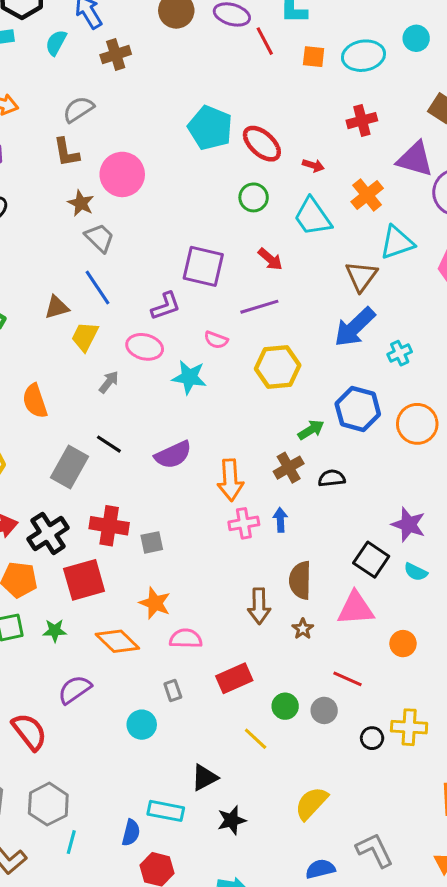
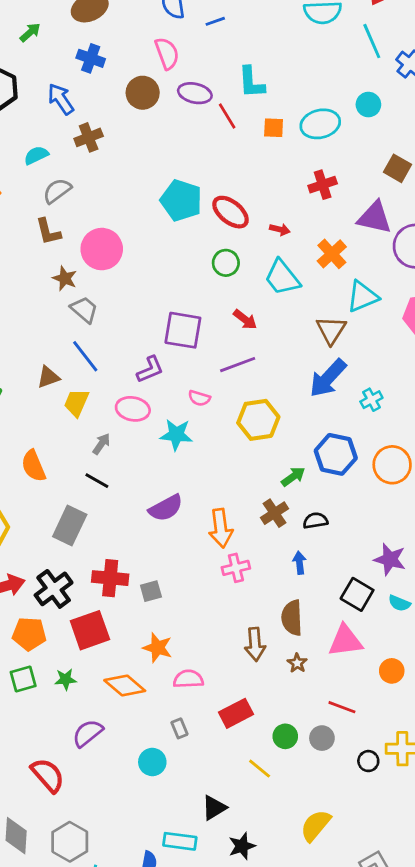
cyan semicircle: (56, 43) -> (36, 155), moved, turned 40
black line: (109, 444) -> (97, 481), moved
blue arrow: (280, 520) -> (299, 563), moved

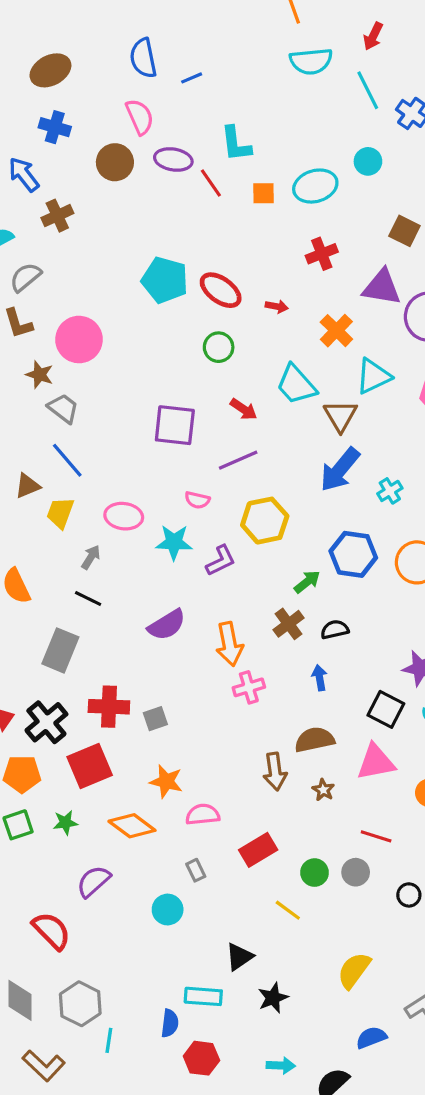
cyan trapezoid: (282, 277) -> (296, 385), moved
purple L-shape: (150, 369) -> (221, 561), moved
brown semicircle: (292, 618) -> (315, 740), turned 84

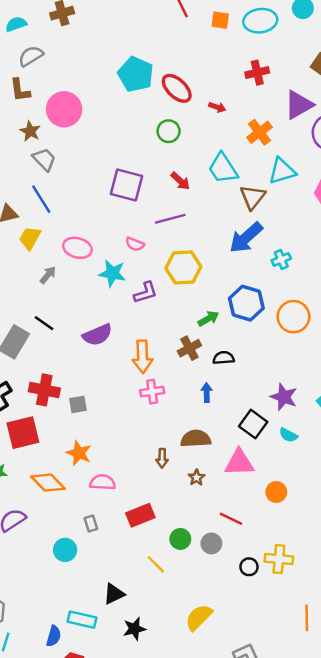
purple triangle: (382, 287) -> (299, 105), turned -48
black line: (88, 598) -> (44, 323), moved
brown arrow: (275, 772) -> (162, 458), size x0.7

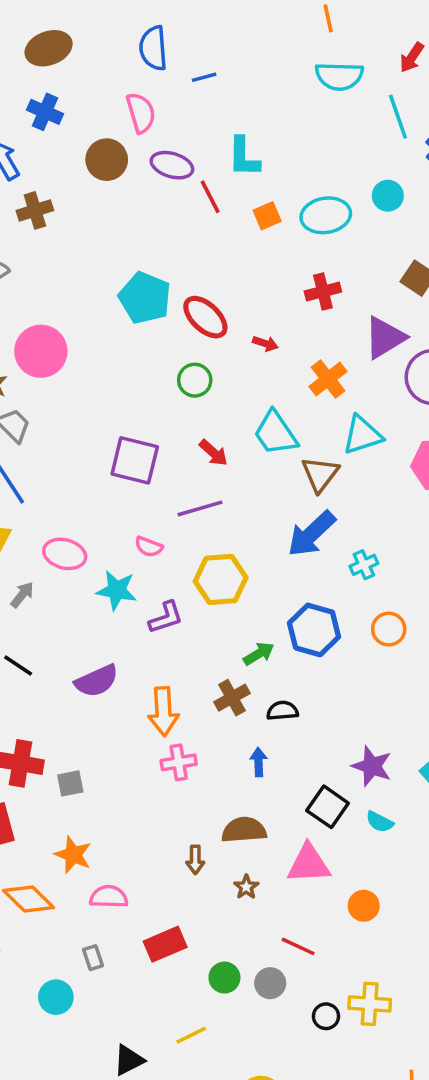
orange square: (220, 20) -> (267, 216), turned -30
orange circle: (293, 317) -> (389, 629), moved, size x0.7
yellow line: (156, 564) -> (191, 1035), moved, turned -70

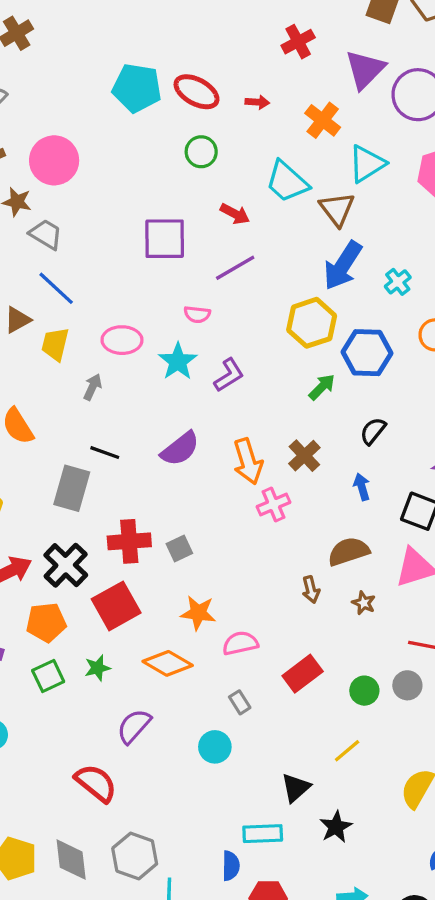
yellow hexagon: (221, 579) -> (312, 323), moved
cyan star: (117, 590) -> (178, 361), turned -30
brown cross: (232, 698) -> (304, 456), moved
black semicircle: (282, 711) -> (373, 431), moved, turned -32
blue arrow: (259, 762) -> (362, 487), moved

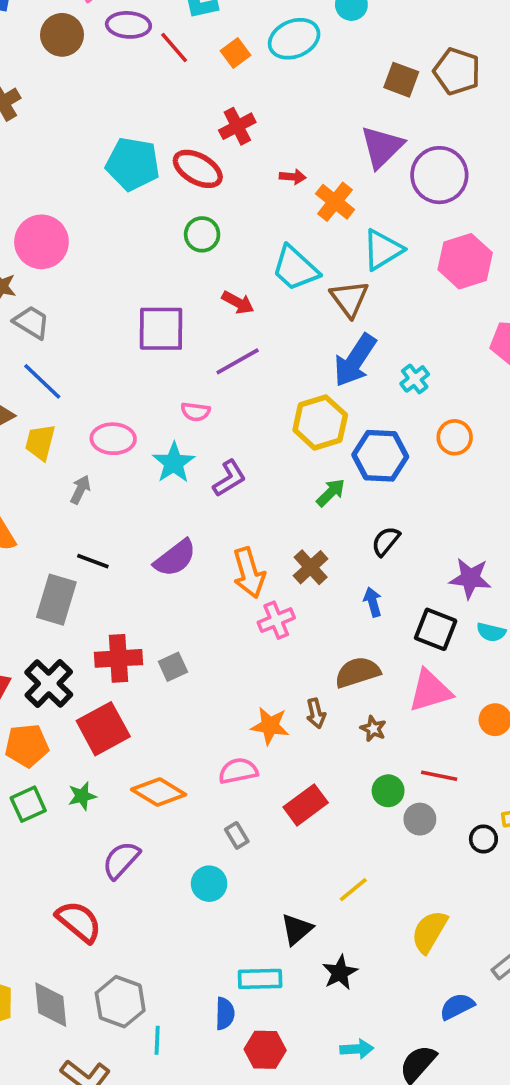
red cross: (298, 42) -> (237, 126), moved
red arrow: (257, 102) -> (293, 177), moved
orange star: (198, 613) -> (270, 726), moved
green circle: (364, 691) -> (388, 791), moved

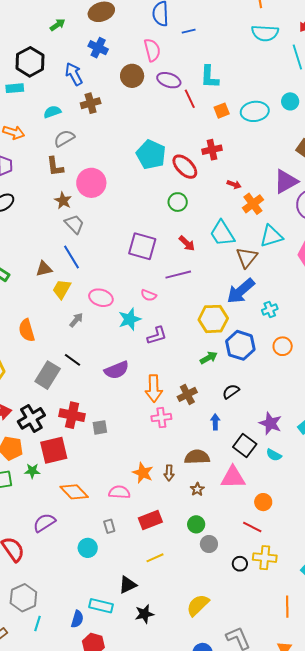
red line: (439, 776) -> (252, 527), moved
green star: (82, 796) -> (32, 471), moved
yellow line: (353, 890) -> (155, 558), moved

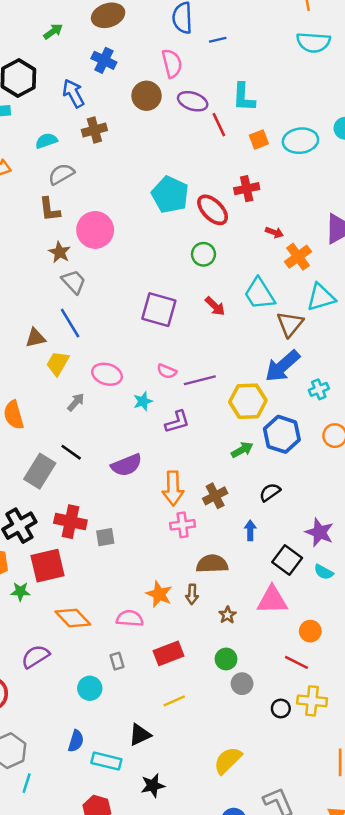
purple line: (178, 275) -> (200, 380), moved
cyan star: (130, 319) -> (143, 401), size x0.7
brown semicircle: (197, 457) -> (212, 564), moved
black star: (144, 614) -> (153, 786), moved
blue semicircle: (77, 619) -> (76, 741), moved

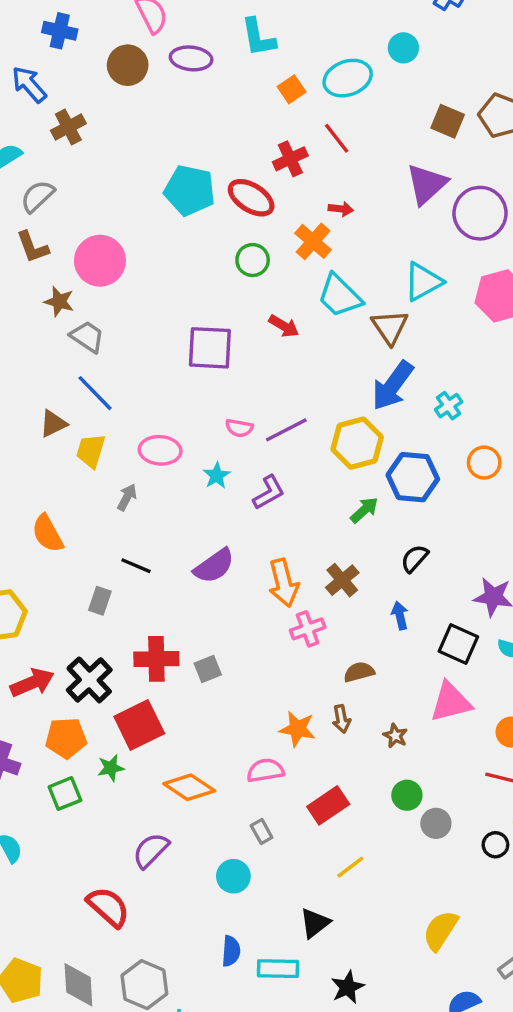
red line: (219, 125) -> (337, 138), moved
orange cross: (298, 257) -> (313, 241), moved
gray rectangle: (40, 471) -> (100, 601), size x0.6
brown semicircle: (212, 564) -> (359, 672), size x0.7

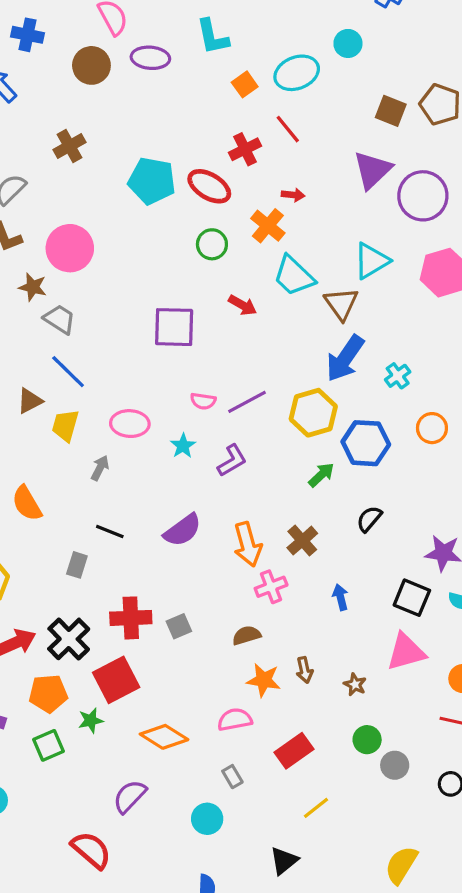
brown cross: (68, 127) -> (70, 146), moved
blue arrow: (400, 616) -> (340, 597), moved
brown semicircle: (359, 672) -> (247, 635), moved

